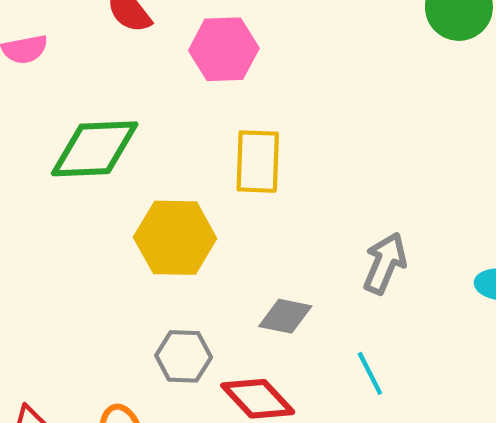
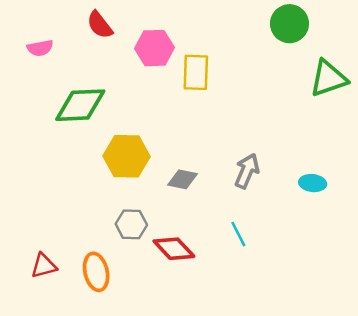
yellow rectangle: (258, 162) -> (196, 72), moved
gray diamond: (285, 316) -> (182, 179), moved

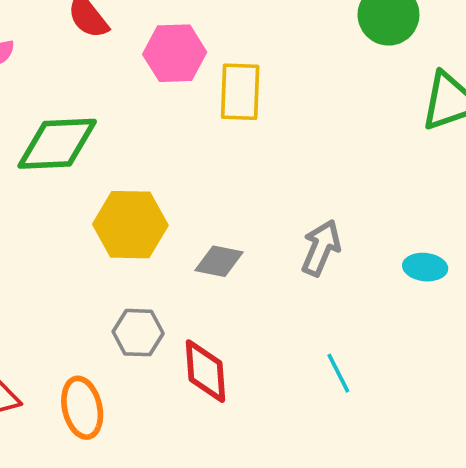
cyan line: (238, 234) -> (338, 373), moved
red diamond: (174, 249) -> (205, 371), turned 39

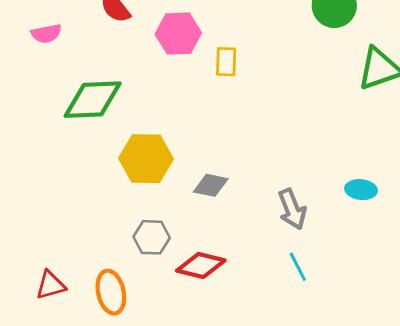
yellow rectangle: (240, 92) -> (226, 62), size x0.7
gray arrow: (321, 248) -> (292, 209), moved, turned 135
red diamond: (205, 371) -> (201, 265), turned -72

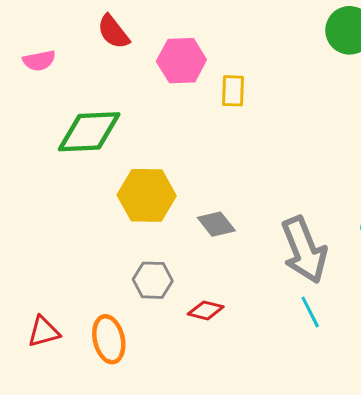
gray diamond: (211, 185) -> (216, 224), turned 40
gray arrow: (292, 209) -> (304, 250), size x1.5
red diamond: (201, 265) -> (206, 310), size x0.7

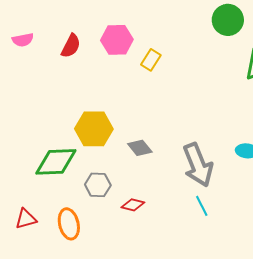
red semicircle: (113, 32) -> (71, 46), moved, turned -115
yellow rectangle: (233, 91) -> (151, 60), turned 30
green diamond: (89, 132) -> (56, 162), moved

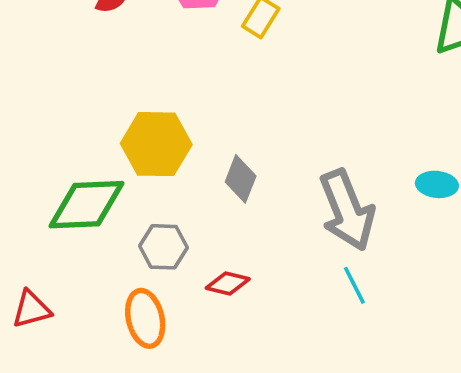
gray diamond: (140, 148) -> (241, 179), turned 60
orange ellipse: (69, 224) -> (145, 318), moved

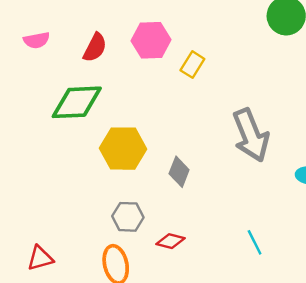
green diamond: (86, 205) -> (77, 102), moved
gray arrow: (347, 210) -> (251, 135), moved

